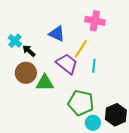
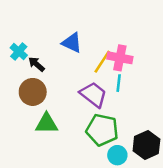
pink cross: (95, 21) -> (120, 58), moved
purple trapezoid: (67, 64) -> (93, 94), moved
green triangle: (45, 83) -> (47, 124), moved

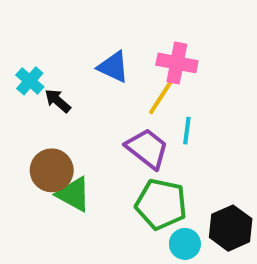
pink cross: (120, 58) -> (177, 63), moved
brown circle: (33, 92) -> (52, 170), moved
green triangle: (47, 124) -> (74, 194), turned 30

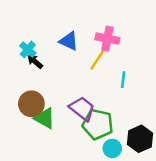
cyan cross: (30, 81) -> (28, 49), moved
cyan line: (187, 131) -> (123, 80), moved
purple trapezoid: (147, 148) -> (82, 109), moved

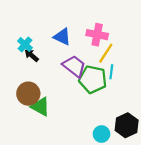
yellow line: (98, 59) -> (106, 53), moved
purple trapezoid: (82, 109) -> (74, 66), moved
green pentagon: (98, 124) -> (93, 79), moved

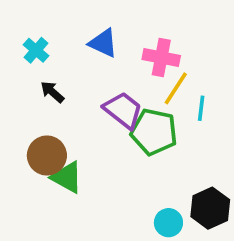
blue triangle: (62, 37) -> (103, 43), moved
cyan cross: (25, 44) -> (36, 50), moved
cyan line: (111, 72) -> (201, 108), moved

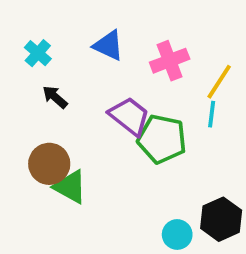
pink cross: (161, 58) -> (170, 61), turned -32
yellow line: (176, 88) -> (219, 82), moved

